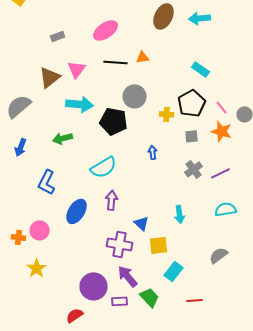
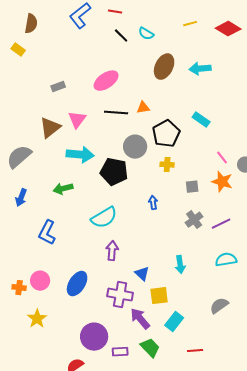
black pentagon: (192, 103) -> (166, 134), moved
blue ellipse: (77, 211) -> (77, 284), moved
purple arrow: (128, 276) -> (140, 319), moved

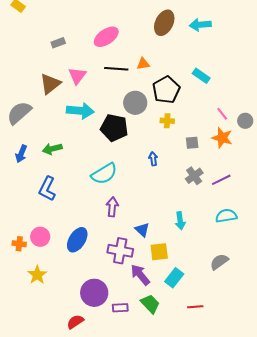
green arrow: (63, 189) -> (52, 149), moved

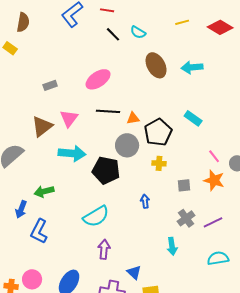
brown ellipse: (164, 23) -> (156, 65), turned -55
orange triangle: (143, 64) -> (133, 118), moved
blue arrow: (21, 154) -> (21, 209), moved
cyan arrow: (180, 221) -> (172, 246), moved

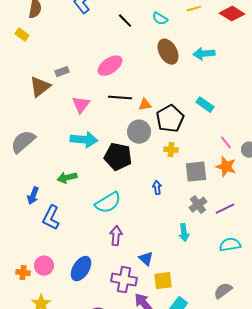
cyan semicircle: (138, 32) -> (160, 19), moved
brown triangle: (42, 126) -> (40, 87), moved
gray square: (184, 185) -> (196, 172), size x1.6
green arrow: (44, 191) -> (67, 178), moved

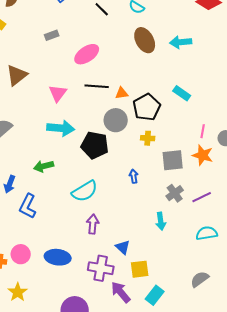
gray rectangle: (62, 72) -> (52, 35), moved
pink line: (226, 143) -> (203, 131), turned 48
blue ellipse: (81, 269) -> (58, 257), turned 65

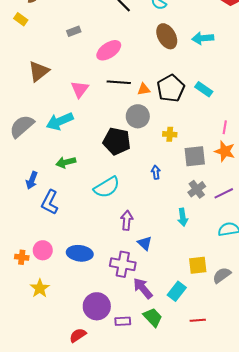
black pentagon: (147, 107) -> (171, 88), moved
cyan arrow: (61, 128) -> (60, 121), moved, turned 152
purple arrow: (93, 224) -> (127, 220), moved
yellow square: (140, 269) -> (198, 265), moved

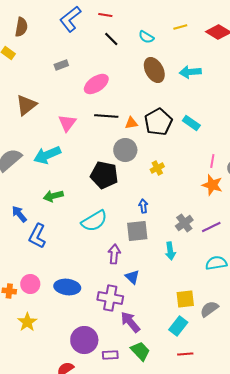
yellow cross: (170, 134) -> (157, 168), turned -32
gray square: (195, 156) -> (137, 231), moved
blue arrow: (32, 180) -> (19, 214), turned 120
cyan rectangle: (177, 291) -> (178, 326), moved

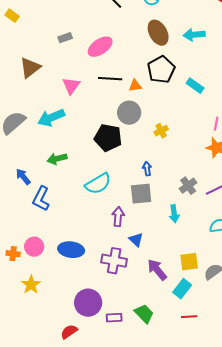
gray rectangle: (61, 65) -> (65, 38), moved
black pentagon: (158, 122) -> (161, 70), moved
purple arrow: (130, 322) -> (157, 270), moved

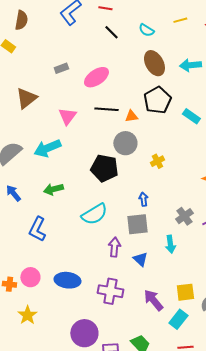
blue arrow: (23, 177) -> (13, 193), moved
blue triangle: (136, 240) -> (140, 259), moved

